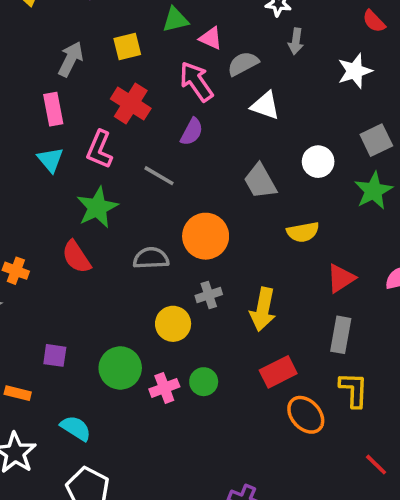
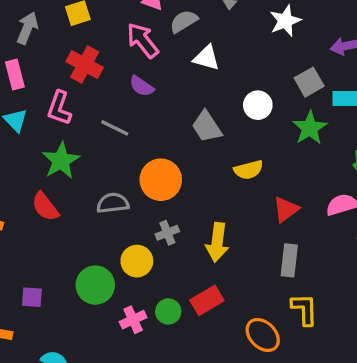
purple semicircle: (192, 132) -> (142, 86), turned 100
green circle: (120, 368) -> (95, 285), moved
red rectangle: (278, 372) -> (207, 300), moved

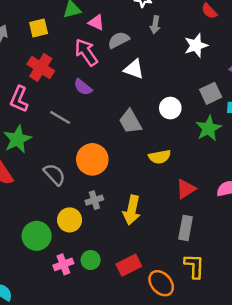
gray semicircle: (113, 203) -> (54, 174), turned 50
red rectangle: (207, 300) -> (129, 265), moved

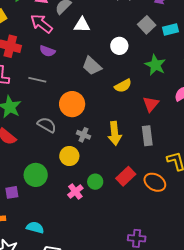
green star: (209, 128) -> (155, 65), moved
gray cross: (94, 200) -> (83, 135), turned -32
gray rectangle: (186, 228) -> (147, 136), moved
green circle: (37, 236) -> (36, 175), moved

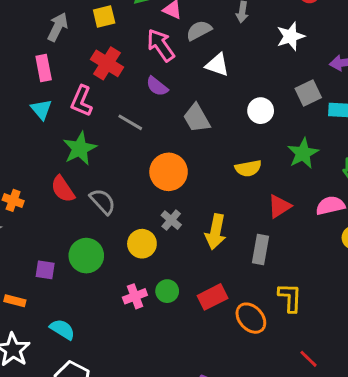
gray trapezoid: (92, 66) -> (197, 118), moved
gray semicircle: (47, 125) -> (103, 201), moved

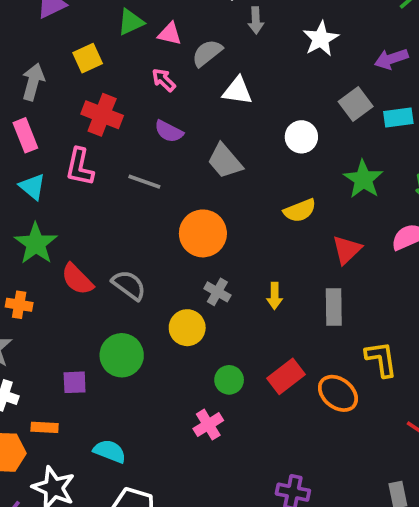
pink arrow: (161, 45) -> (164, 80), size x0.6
green star: (80, 149) -> (36, 244), moved
yellow arrow: (216, 232) -> (275, 296), size x0.6
pink cross: (135, 296) -> (208, 425), moved

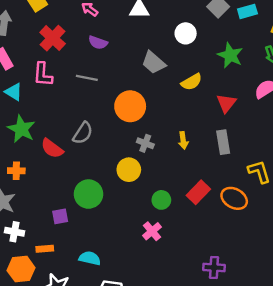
red cross: (102, 115) -> (53, 38), turned 30
gray trapezoid: (225, 161) -> (153, 63), moved
gray semicircle: (129, 285) -> (83, 133), moved, turned 95

